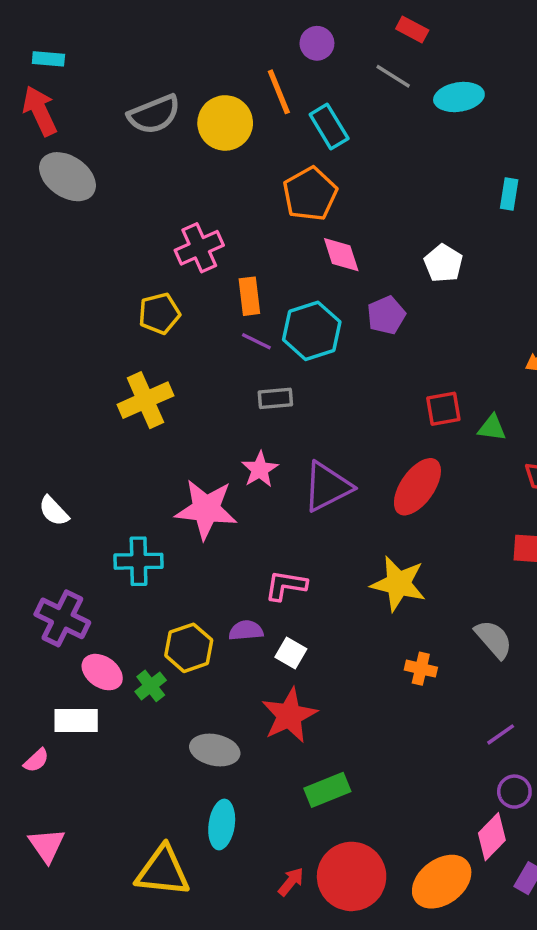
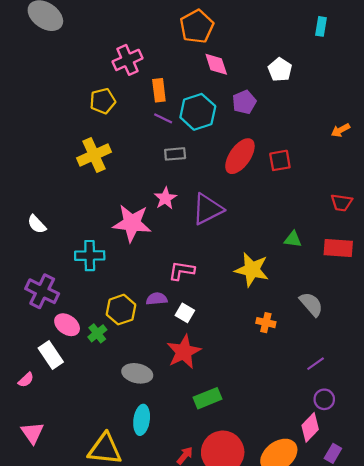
green triangle: (492, 428) -> (293, 239), moved
red ellipse: (417, 487) -> (240, 156), moved
white rectangle: (76, 721) -> (51, 355), turned 56

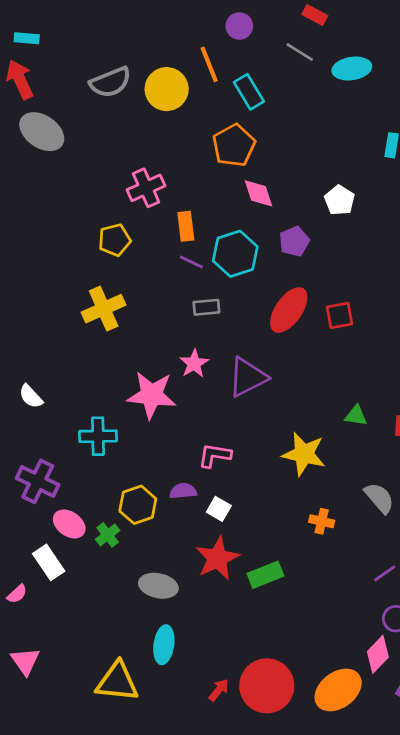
green rectangle: (208, 398) -> (265, 575), moved

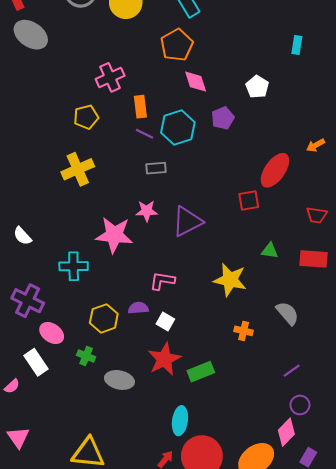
red ellipse: (289, 310) -> (275, 170), moved
red square: (339, 315) -> (249, 201), moved
pink star: (194, 363) -> (147, 211), turned 30
green cross: (108, 535) -> (86, 356), moved, turned -30
cyan ellipse: (164, 645) -> (180, 421), moved

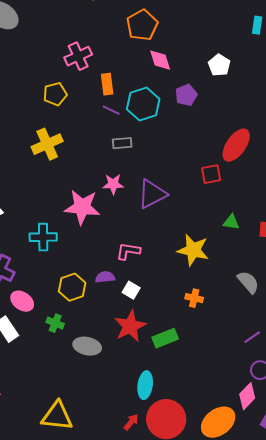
orange cross: (244, 331) -> (194, 298), moved

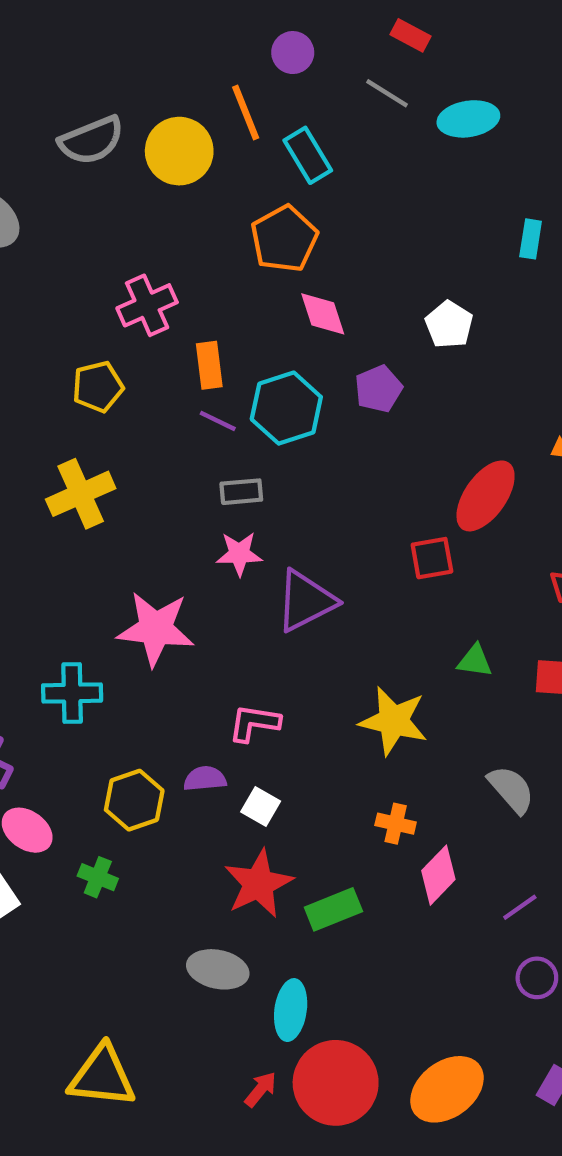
pink star: (113, 184) -> (239, 554), moved
gray ellipse: (87, 346) -> (218, 969), moved
pink diamond: (247, 396) -> (438, 875), moved

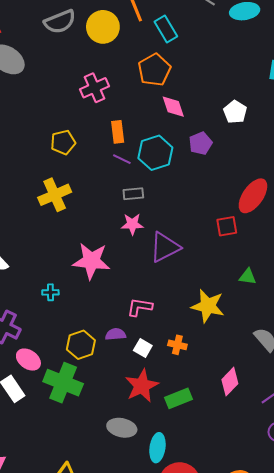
pink cross: (147, 305) -> (95, 88), moved
cyan cross: (72, 693) -> (50, 292), size x0.6
orange cross: (396, 824) -> (177, 345), moved
green cross: (98, 877) -> (63, 383), size x2.0

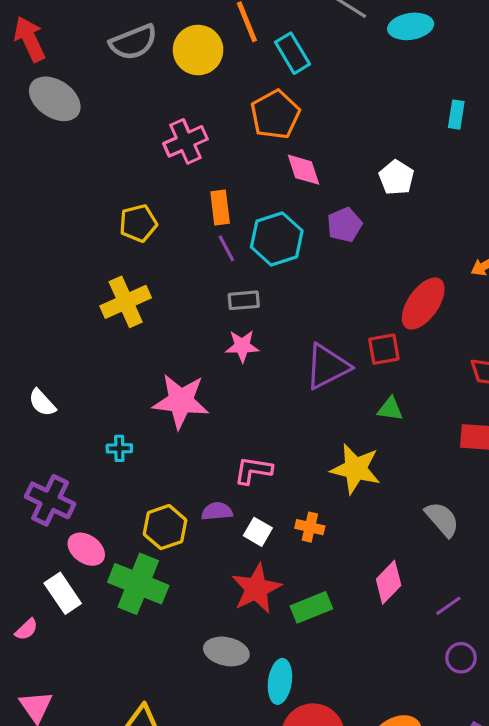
purple line: (122, 159) -> (226, 248), turned 36
purple triangle: (165, 247) -> (327, 366), moved
green triangle: (248, 277) -> (390, 409), moved

